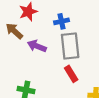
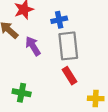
purple arrow: (37, 46) -> (33, 46), turned 36

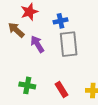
red rectangle: (69, 76) -> (62, 89), moved

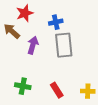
purple arrow: (37, 44) -> (33, 45), turned 48

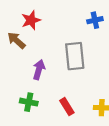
blue cross: (56, 22) -> (95, 20), moved
purple arrow: (33, 45) -> (39, 70), moved

